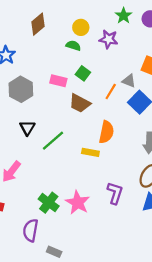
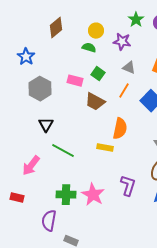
gray triangle: (129, 81) -> (129, 68), moved
green line: (53, 141) -> (63, 151), moved, turned 70
green cross: (49, 203) -> (66, 195), turned -36

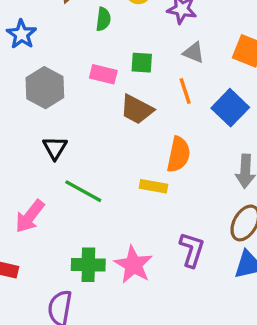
green semicircle: (89, 48) -> (103, 19), moved, turned 80
green square: (98, 74) -> (142, 63), turned -32
orange line: (124, 91) -> (185, 91), turned -49

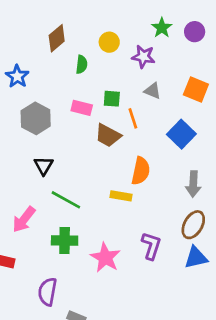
orange line: (185, 91) -> (133, 118), moved
green cross: (88, 265) -> (65, 240), moved

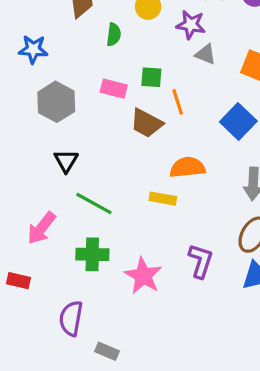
blue star: (17, 76) -> (33, 49), turned -30
gray triangle: (153, 91) -> (206, 54), moved
orange semicircle: (141, 171) -> (187, 167), turned -108

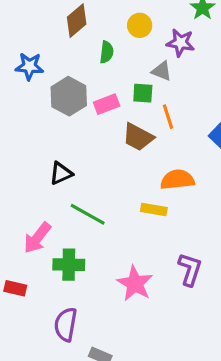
gray triangle: (206, 54) -> (162, 71), moved
pink rectangle: (114, 89) -> (107, 104), turned -35
gray hexagon: (56, 102) -> (69, 96), moved
black triangle: (66, 161) -> (61, 173), turned 35
green cross: (92, 254) -> (69, 265), moved

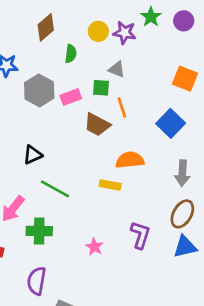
purple star: (181, 43) -> (125, 33), moved
pink star: (135, 284) -> (94, 247), size x0.6

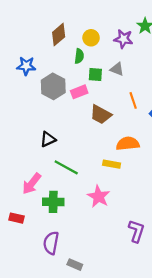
yellow circle: (98, 31) -> (91, 38), moved
green square: (101, 88) -> (95, 75), moved
orange line: (122, 108) -> (133, 100), moved
purple L-shape: (140, 235) -> (136, 231), moved
pink star: (94, 247) -> (99, 197), moved, size x1.5

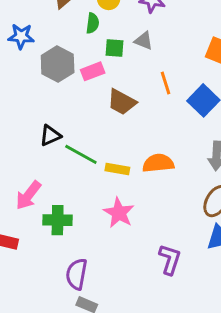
orange semicircle: (128, 144) -> (158, 163), moved
yellow rectangle: (112, 164) -> (117, 169), moved
green line: (66, 167) -> (81, 154), moved
purple semicircle: (51, 243) -> (77, 274), moved

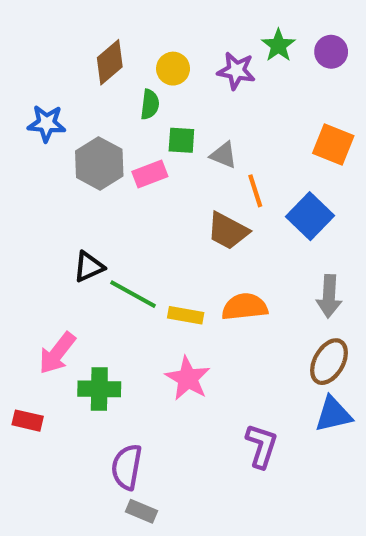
gray triangle: (144, 41) -> (224, 155), moved
brown trapezoid: (122, 102) -> (228, 231), moved

